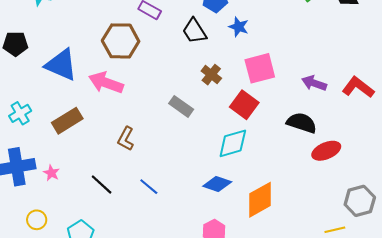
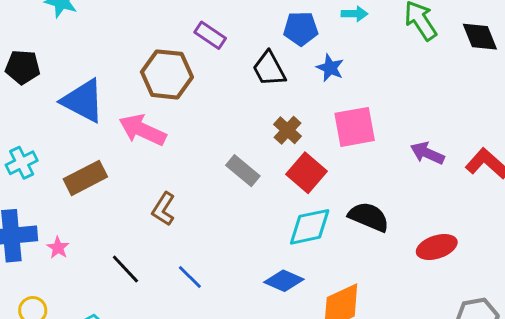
red square: (244, 105) -> (306, 173), moved
black semicircle: (302, 123) -> (369, 217), moved

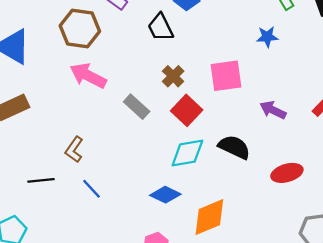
blue star: (330, 68) -> (267, 37), moved, turned -30
pink arrow: (142, 130) -> (88, 76), moved
purple arrow: (427, 153) -> (273, 110), moved
brown L-shape: (163, 209) -> (74, 150), moved
black line: (125, 269) -> (41, 180), turned -55

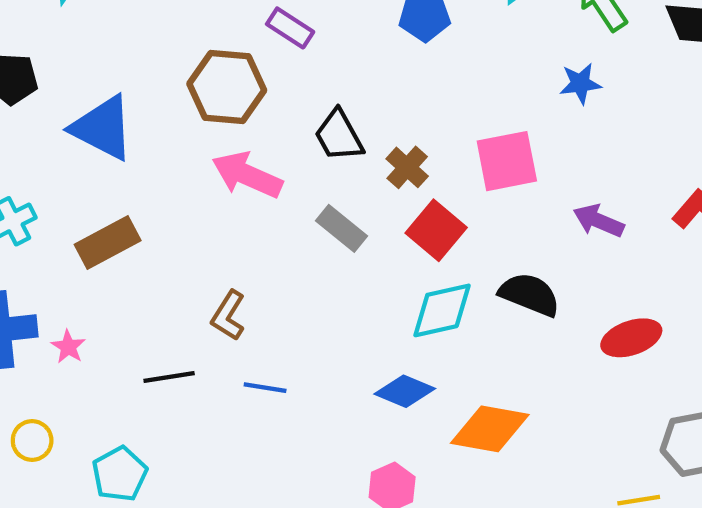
black trapezoid: (161, 27) -> (339, 136), moved
blue line: (92, 189) -> (265, 388), turned -35
orange diamond: (209, 217) -> (490, 429), turned 36

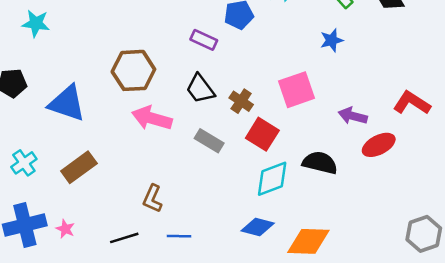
purple rectangle: (290, 28) -> (204, 40), moved
red ellipse: (631, 338) -> (379, 145), moved

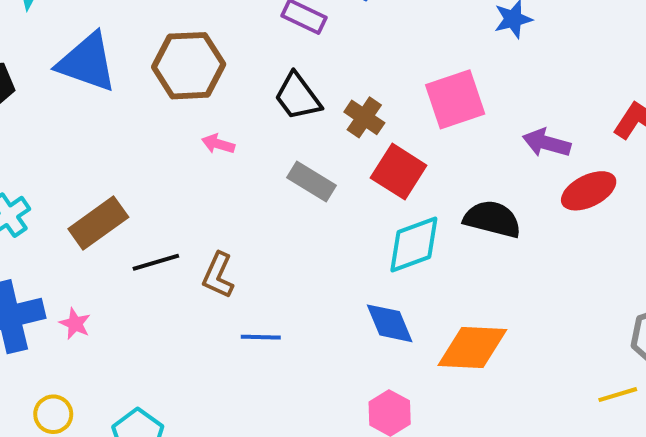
blue triangle: (67, 103) -> (87, 62), moved
pink arrow: (152, 118) -> (218, 144), size x0.5
blue diamond: (258, 227) -> (390, 323), turned 52
black line: (124, 238) -> (156, 262), moved

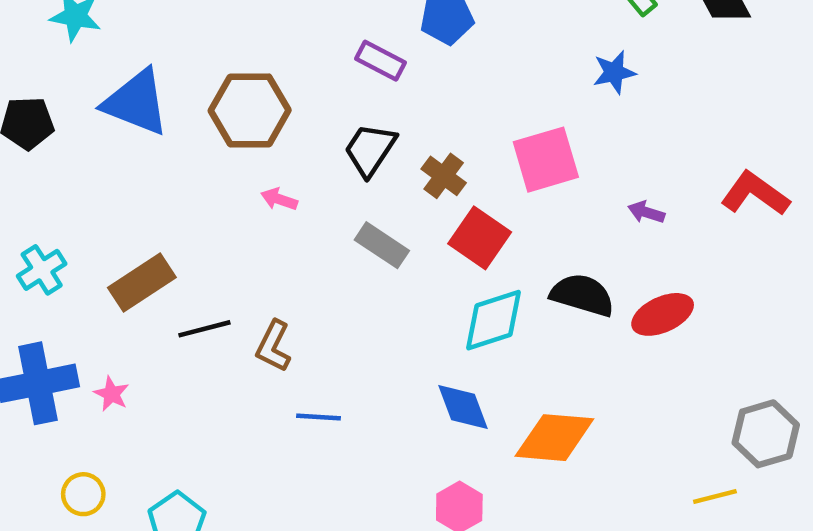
black trapezoid: (298, 97) -> (370, 150), turned 68
purple arrow: (547, 143) -> (646, 212), size x0.7
red ellipse: (589, 191) -> (663, 314), moved

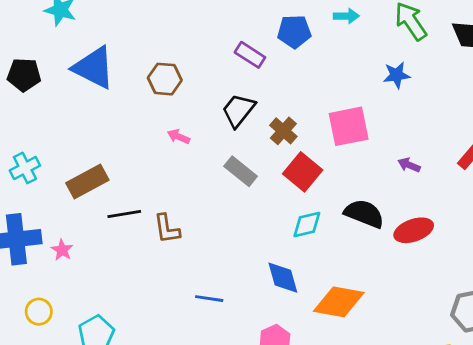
brown hexagon: (250, 110) -> (165, 79), size x0.7
cyan diamond: (494, 320) -> (307, 225), size x0.7
brown L-shape: (274, 346) -> (167, 229), turned -40
blue line: (318, 417) -> (209, 299), moved

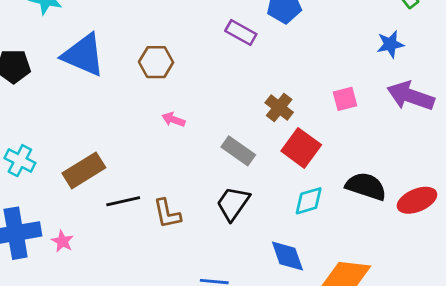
black trapezoid: (238, 110) -> (233, 204), moved
pink square: (349, 126) -> (345, 99), size x0.6
purple arrow: (409, 165) -> (411, 96), moved, size x2.0
cyan cross: (25, 168) -> (20, 161), turned -32

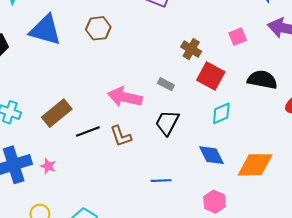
pink arrow: (173, 120) -> (125, 97), moved, size x2.0
gray rectangle: (238, 151) -> (166, 84), size x0.7
black semicircle: (366, 186) -> (262, 80), moved

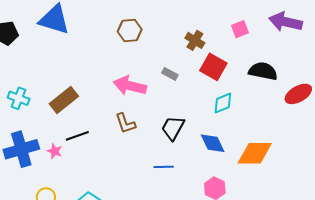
brown hexagon: (98, 28) -> (130, 31), moved
black trapezoid: (167, 123) -> (173, 128), moved
black line: (88, 131) -> (77, 136), moved

